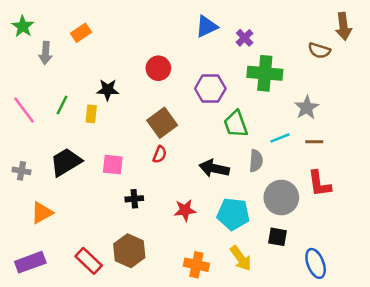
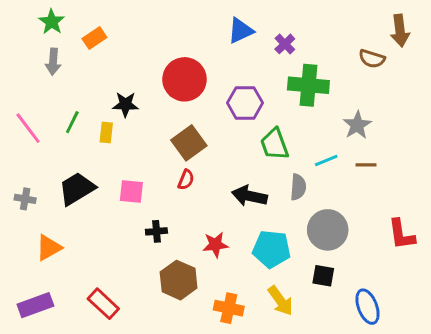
green star: (23, 26) -> (52, 22), moved
red circle: (158, 68) -> (184, 79), size x1.5
red L-shape: (319, 184) -> (401, 234), moved
brown hexagon: (129, 251) -> (179, 280), moved

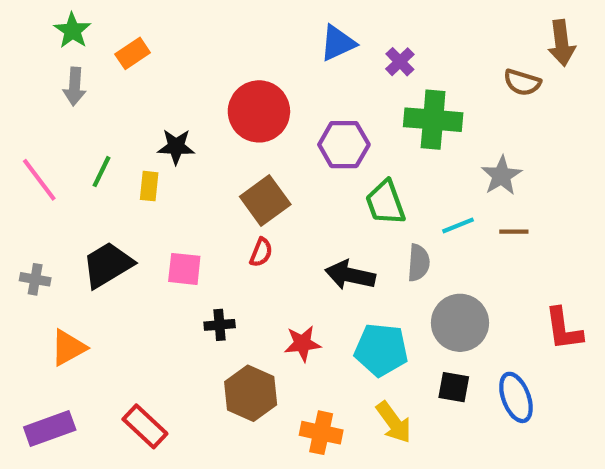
blue ellipse: (368, 307) -> (516, 397), moved

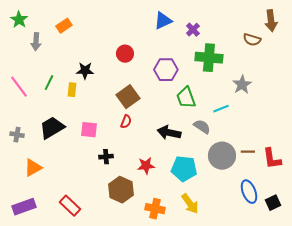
green star: (72, 31) -> (19, 20), moved
red circle: (259, 111) -> (125, 54), size x0.6
brown line: (514, 232) -> (248, 152), moved
gray semicircle: (419, 263) -> (202, 127), turned -60
black square: (454, 387) -> (273, 203), moved, turned -35

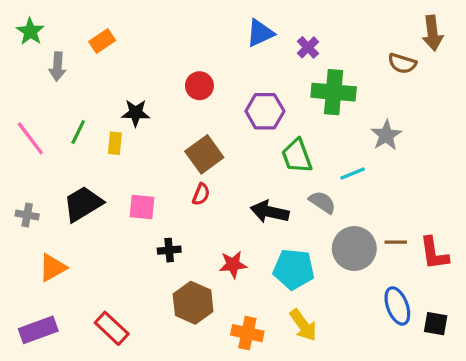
black square: (273, 203) -> (436, 324), turned 35

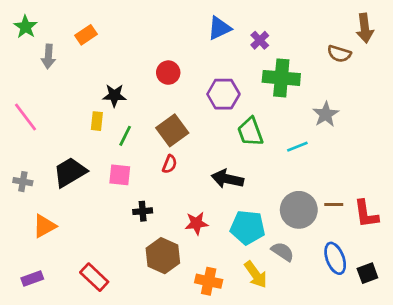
green line: (78, 132) -> (125, 136), moved
gray semicircle: (322, 202) -> (283, 252), moved
black square: (436, 324) -> (367, 273), turned -30
purple rectangle: (38, 330) -> (32, 279), size x0.7

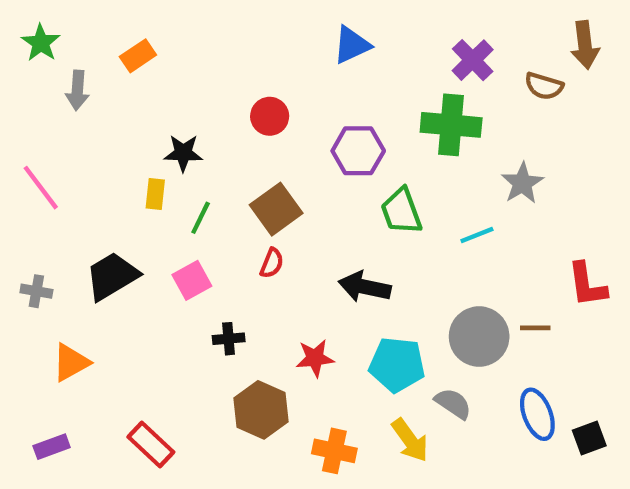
purple cross: (260, 40) -> (473, 60), moved, size x1.4
pink square: (120, 175) -> (192, 280), turned -35
red L-shape: (366, 214) -> (587, 285), moved

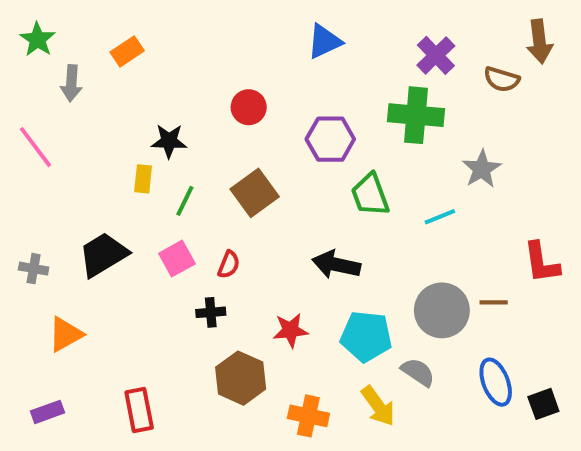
pink line: (41, 188) -> (36, 147), moved
red semicircle: (272, 263) -> (229, 265), moved
red rectangle: (151, 444) -> (139, 410), turned 36

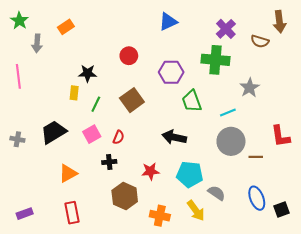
pink line: (36, 147) -> (18, 76), turned 30
gray circle: (442, 310) -> (231, 141), moved
orange triangle: (65, 334) -> (68, 173), moved

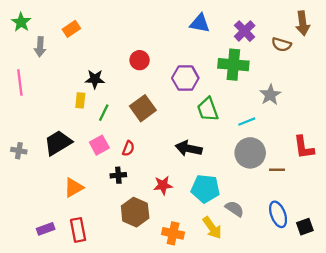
blue triangle: (168, 22) -> (200, 23), moved, turned 36
purple rectangle: (25, 214) -> (46, 229), moved

